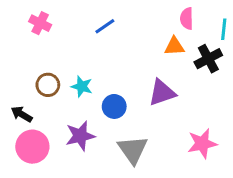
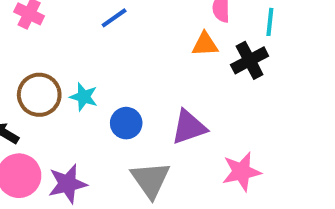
brown circle: (48, 85) -> (39, 95), size x1.4
purple triangle: (162, 93) -> (189, 127), moved
purple star: (80, 136) -> (68, 184), moved

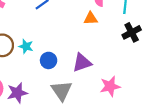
black cross: (250, 60) -> (132, 32), moved

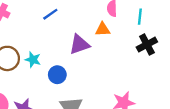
purple triangle: (82, 63) -> (79, 44), moved

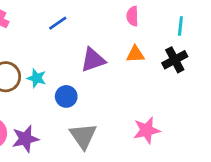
cyan line: (140, 17) -> (180, 26), moved
orange triangle: (103, 29) -> (135, 54), moved

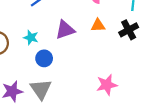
cyan star: (37, 78) -> (31, 38), moved
gray triangle: (83, 136) -> (41, 89), moved

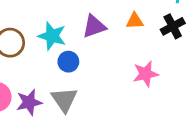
cyan star: (31, 38) -> (52, 36), size x1.5
pink star: (107, 85) -> (146, 74), moved

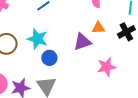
purple triangle: (94, 26) -> (82, 42), moved

